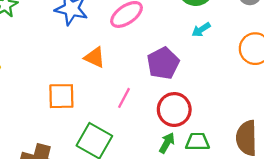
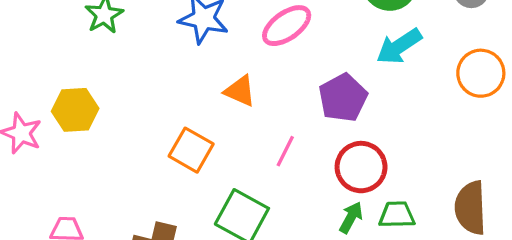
cyan arrow: (201, 30) -> (399, 46), size x1.6
orange square: (61, 96) -> (191, 150), turned 32

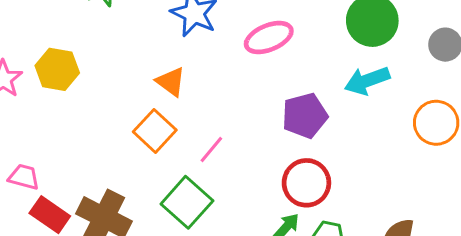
orange triangle: (240, 91) -> (171, 82), moved
pink line: (285, 151) -> (211, 150), moved

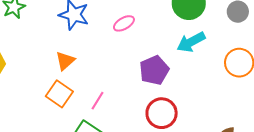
pink ellipse: (269, 38) -> (124, 23), size x0.7
orange triangle: (171, 82) -> (65, 61), turned 50

